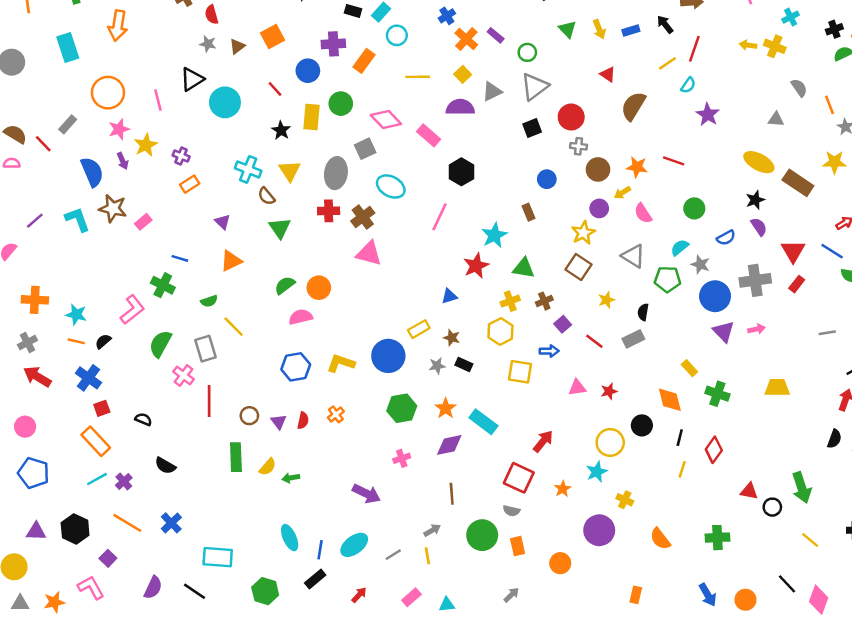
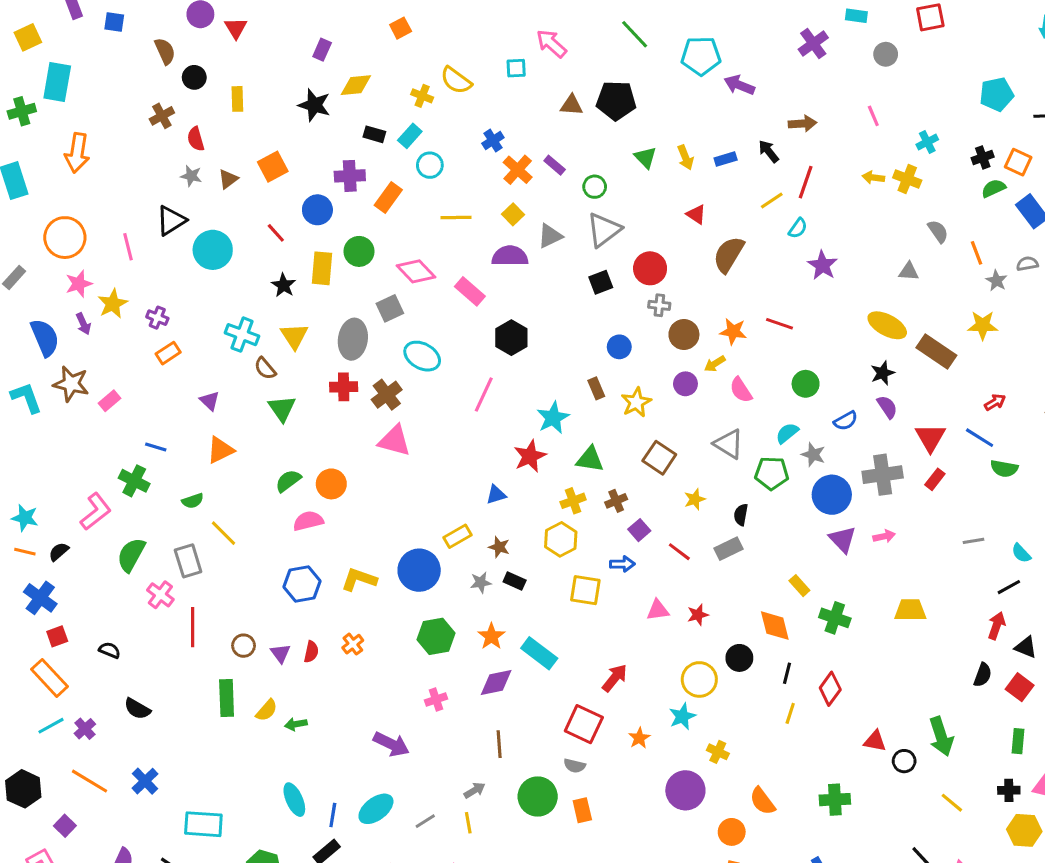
yellow star: (583, 233) -> (636, 402), moved
orange circle: (560, 563) -> (732, 832), moved

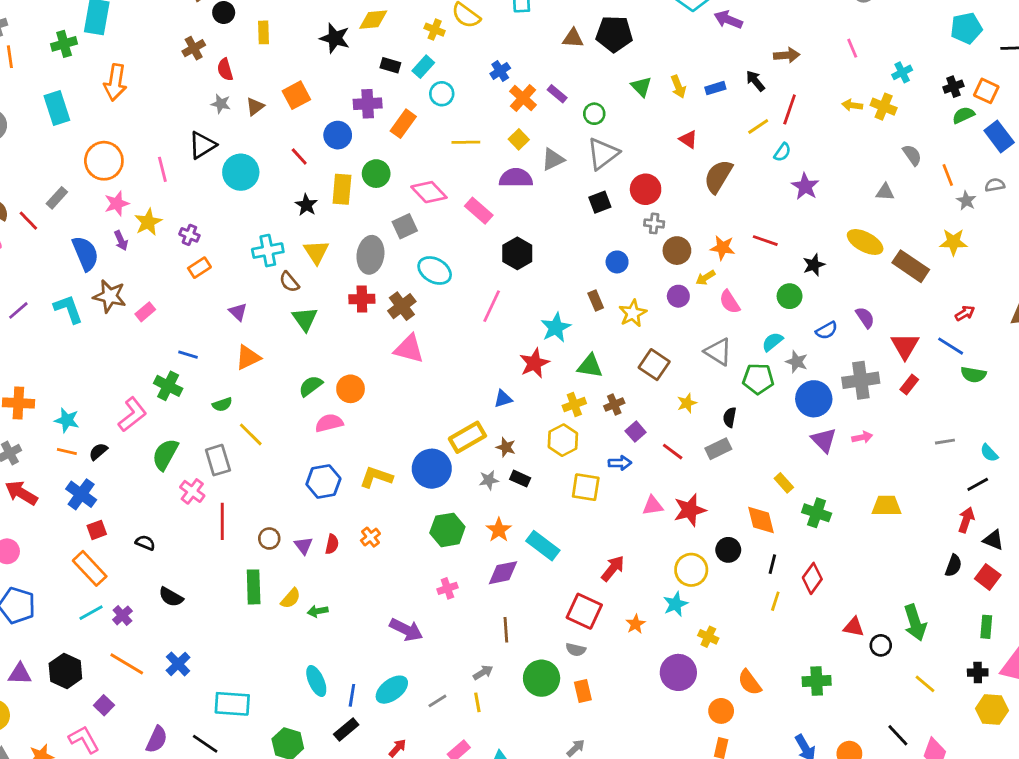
cyan cross: (242, 335) -> (268, 251), turned -32
black star: (883, 373) -> (814, 265), moved
yellow rectangle: (458, 536) -> (467, 437), size x1.4
red star: (698, 615) -> (690, 510), size x1.6

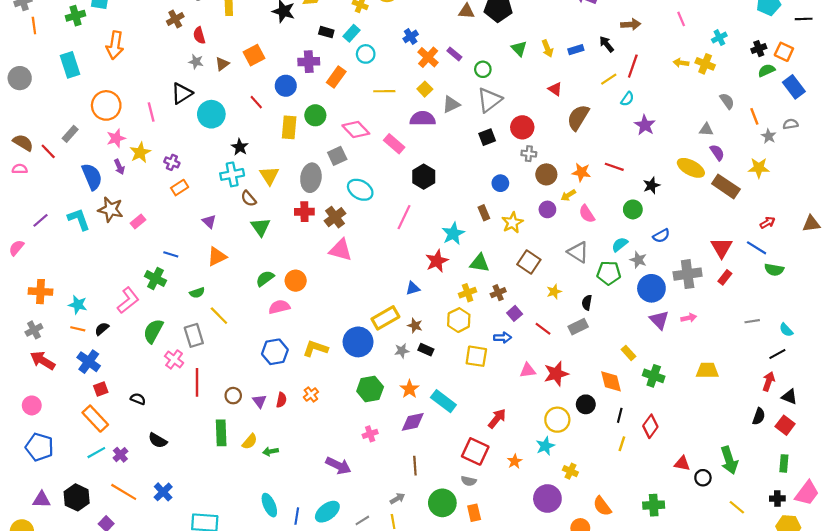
black star: (306, 205) -> (240, 147), moved
purple semicircle: (865, 318) -> (717, 153), moved

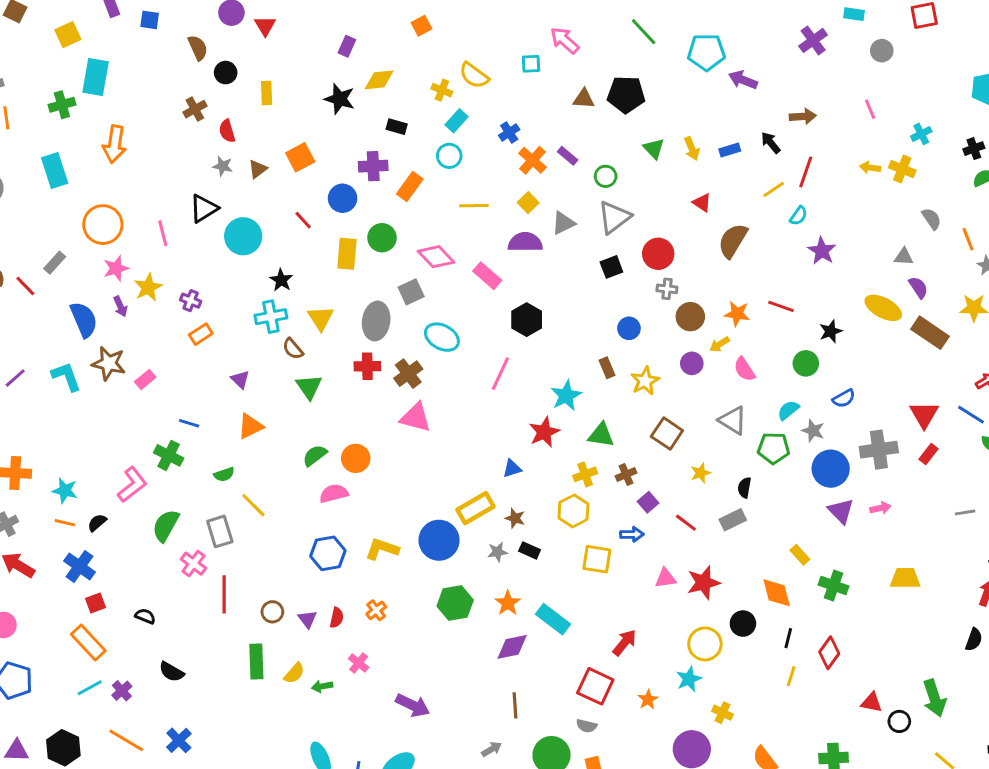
cyan rectangle: (351, 33) -> (457, 121), moved
pink cross: (370, 434) -> (359, 663), moved, turned -32

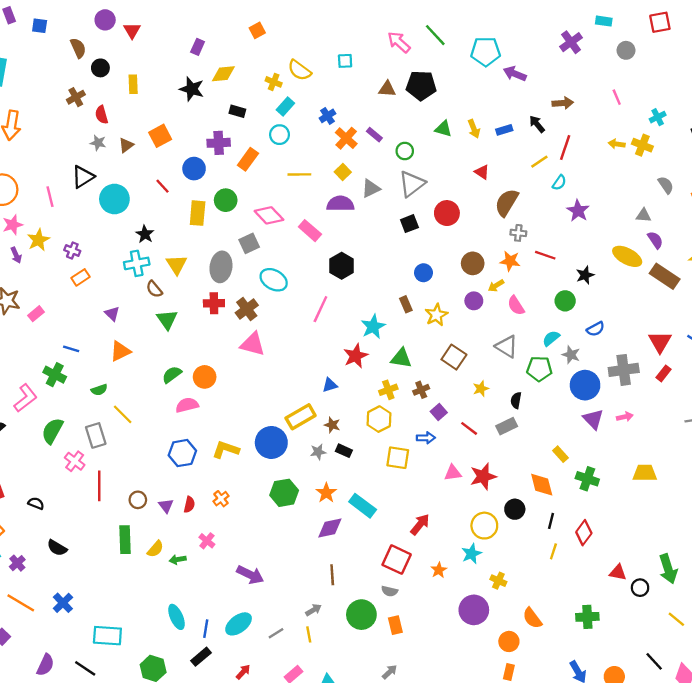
pink arrow: (565, 40) -> (399, 42), moved
green triangle: (654, 149) -> (443, 129), turned -30
gray cross: (667, 289) -> (518, 233), moved

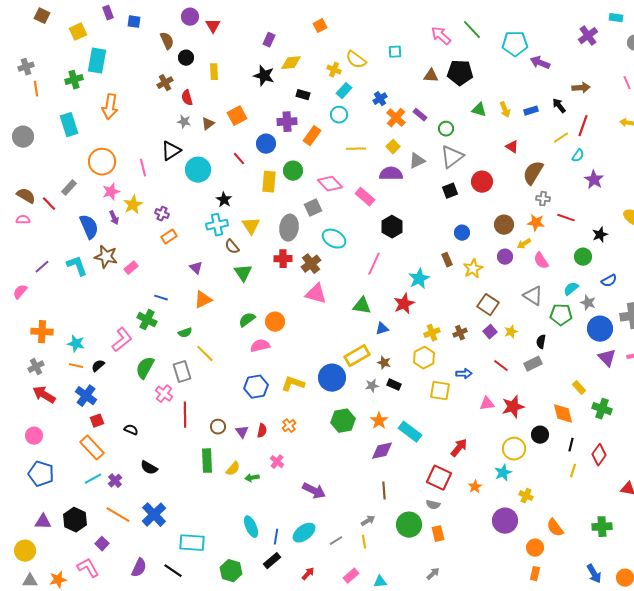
green triangle: (401, 358) -> (362, 306), moved
purple square: (439, 412) -> (490, 332), moved
blue cross: (63, 603) -> (154, 515), size x1.4

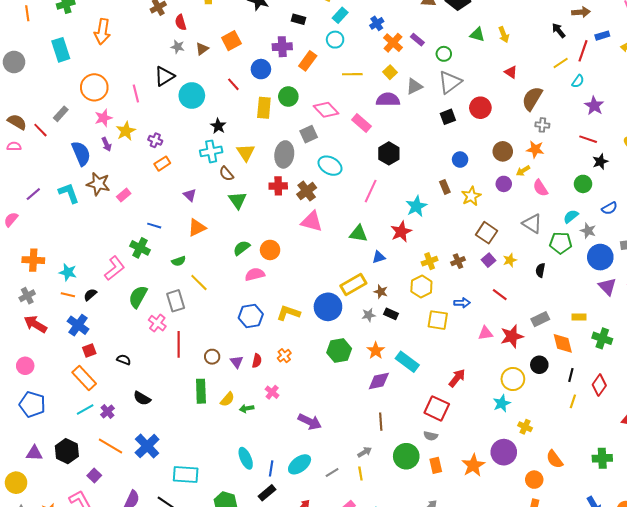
blue rectangle: (531, 111) -> (602, 36), moved
red line: (566, 218) -> (588, 139), moved
gray rectangle: (533, 364) -> (540, 319), moved
yellow rectangle: (579, 388) -> (579, 317), turned -48
orange star: (475, 487) -> (473, 465), moved, size x1.6

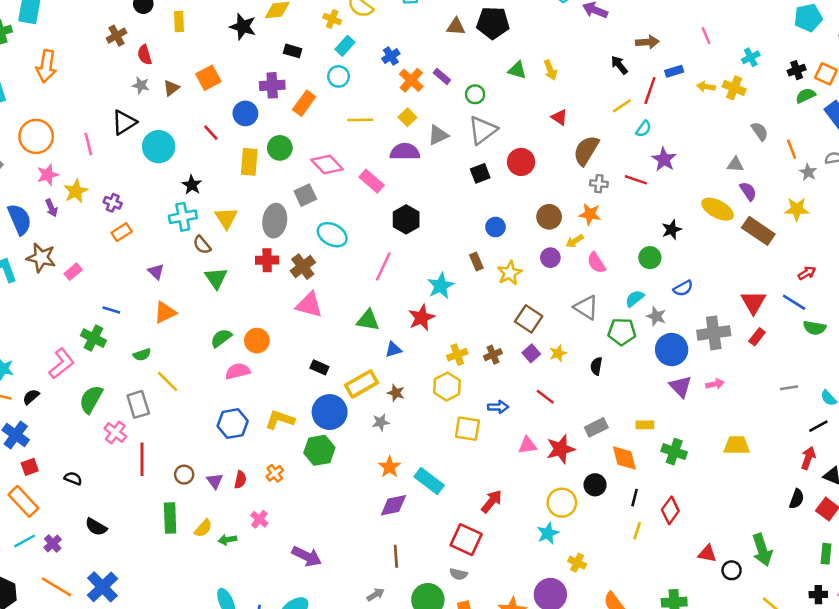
red line: (588, 139) -> (636, 180), moved
black rectangle: (391, 314) -> (319, 367), moved
green hexagon: (339, 351) -> (319, 450), moved

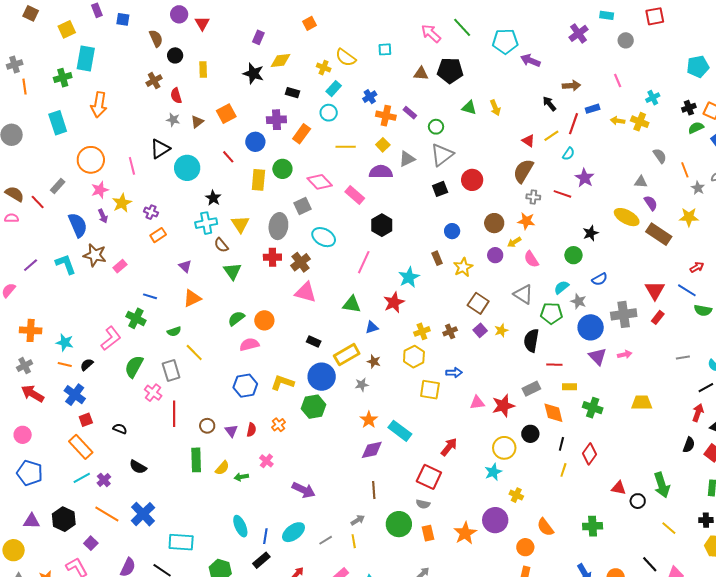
orange cross: (411, 80) -> (386, 116), turned -30
red triangle: (559, 117) -> (528, 141), moved
black semicircle: (596, 366) -> (531, 340), size x1.6
red line: (545, 397) -> (554, 365), moved, turned -35

